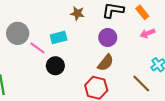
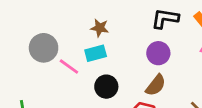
brown star: (77, 13) -> (100, 28), moved
black circle: (55, 66) -> (106, 87), moved

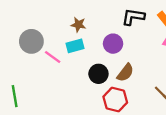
purple circle: (158, 53) -> (113, 44), moved
black circle: (106, 87) -> (98, 74), moved

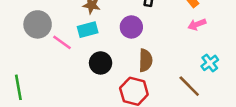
brown semicircle: (125, 73) -> (145, 60), turned -36
black circle: (98, 74) -> (101, 63), moved

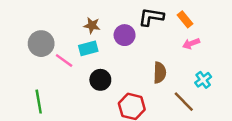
purple circle: (131, 27) -> (125, 35), moved
brown semicircle: (145, 60) -> (160, 73), moved
green line: (18, 87) -> (39, 102), moved

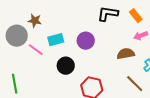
brown star: (92, 25) -> (35, 21), moved
purple circle: (125, 35) -> (86, 41), moved
brown semicircle: (160, 73) -> (126, 54), moved, turned -102

